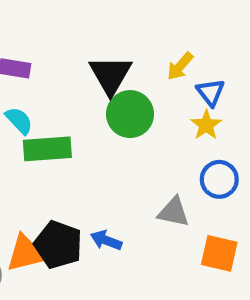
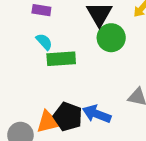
blue arrow: (106, 240) -> (97, 114), size x1.5

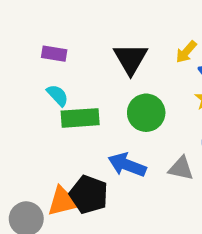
green circle: (111, 38) -> (146, 113), moved
blue arrow: (97, 114) -> (127, 165), moved

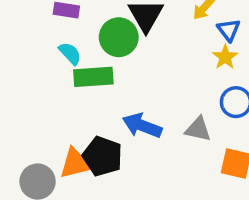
green circle: (146, 113) -> (119, 37), moved

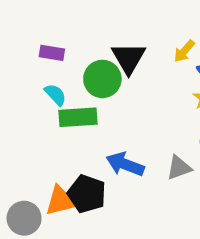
gray triangle: (198, 129) -> (179, 168), turned -32

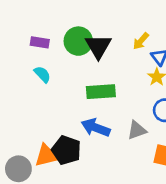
green circle: (102, 79) -> (78, 41), moved
green rectangle: (78, 117) -> (101, 92), moved

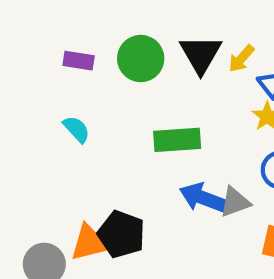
black triangle: (98, 46) -> (201, 54), moved
cyan semicircle: (42, 74) -> (76, 129), moved
blue arrow: (96, 128) -> (203, 198), moved

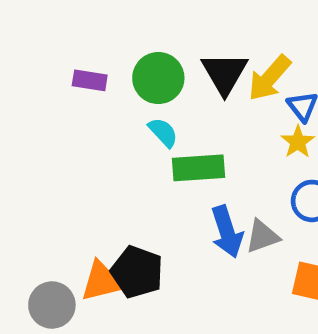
yellow arrow: (241, 59) -> (269, 78), size x1.5
cyan semicircle: (76, 129) -> (163, 132), moved
blue arrow: (203, 198) -> (227, 232), turned -129

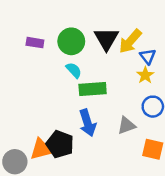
blue arrow: (227, 232) -> (88, 123), moved

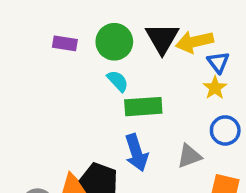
yellow arrow: (130, 41) -> (194, 42), turned 36

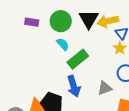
green rectangle: (143, 107) -> (78, 59), turned -35

